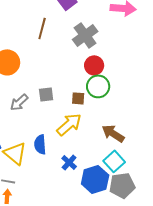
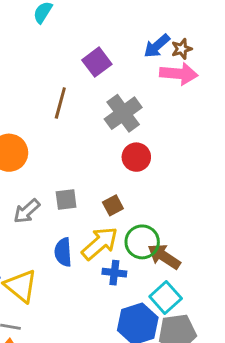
green circle: (98, 86) -> (142, 242), moved
brown square: (78, 98) -> (113, 205), turned -32
blue semicircle: (40, 144) -> (63, 252), moved
blue cross: (69, 162) -> (114, 273), moved, turned -35

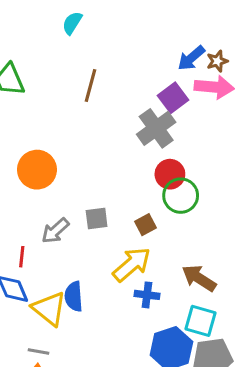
purple square: (97, 62) -> (173, 98), moved
brown line: (60, 103) -> (90, 86), moved
green circle: (142, 242) -> (181, 196), moved
blue semicircle: (63, 252) -> (74, 296), moved
cyan square: (166, 298) -> (200, 321), turned -32

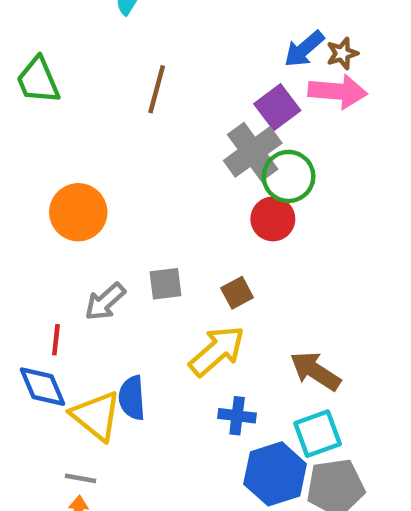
green circle: (181, 196) -> (288, 176), moved
blue cross: (147, 295) -> (237, 416), moved
cyan square: (200, 321) -> (318, 434), turned -36

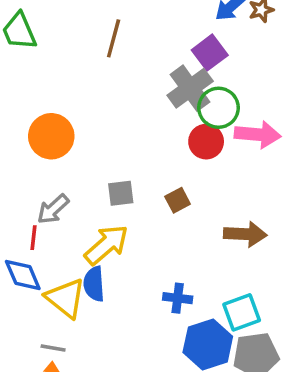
pink arrow: (338, 91) -> (258, 134), moved
gray arrow: (105, 302) -> (53, 209), moved
yellow arrow: (217, 351) -> (106, 245), moved
brown arrow: (315, 371) -> (245, 234), moved, turned 150

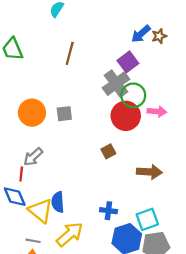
pink arrow: (258, 134) -> (157, 112), size x0.7
red circle: (206, 142) -> (126, 116), size x1.4
gray square: (121, 193) -> (64, 114), moved
yellow arrow: (106, 245) -> (70, 234), moved

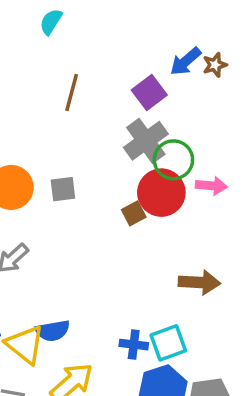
purple square: (128, 62) -> (149, 92), moved
brown square: (108, 151) -> (134, 213), moved
blue semicircle: (58, 202) -> (53, 331), turned -96
cyan square: (147, 219) -> (168, 343), moved

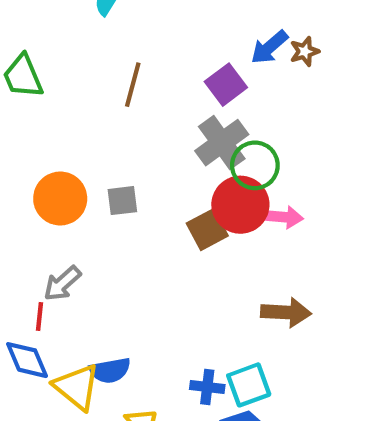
pink arrow: (211, 186) -> (284, 217), moved
brown square: (134, 213) -> (207, 230), size x1.4

